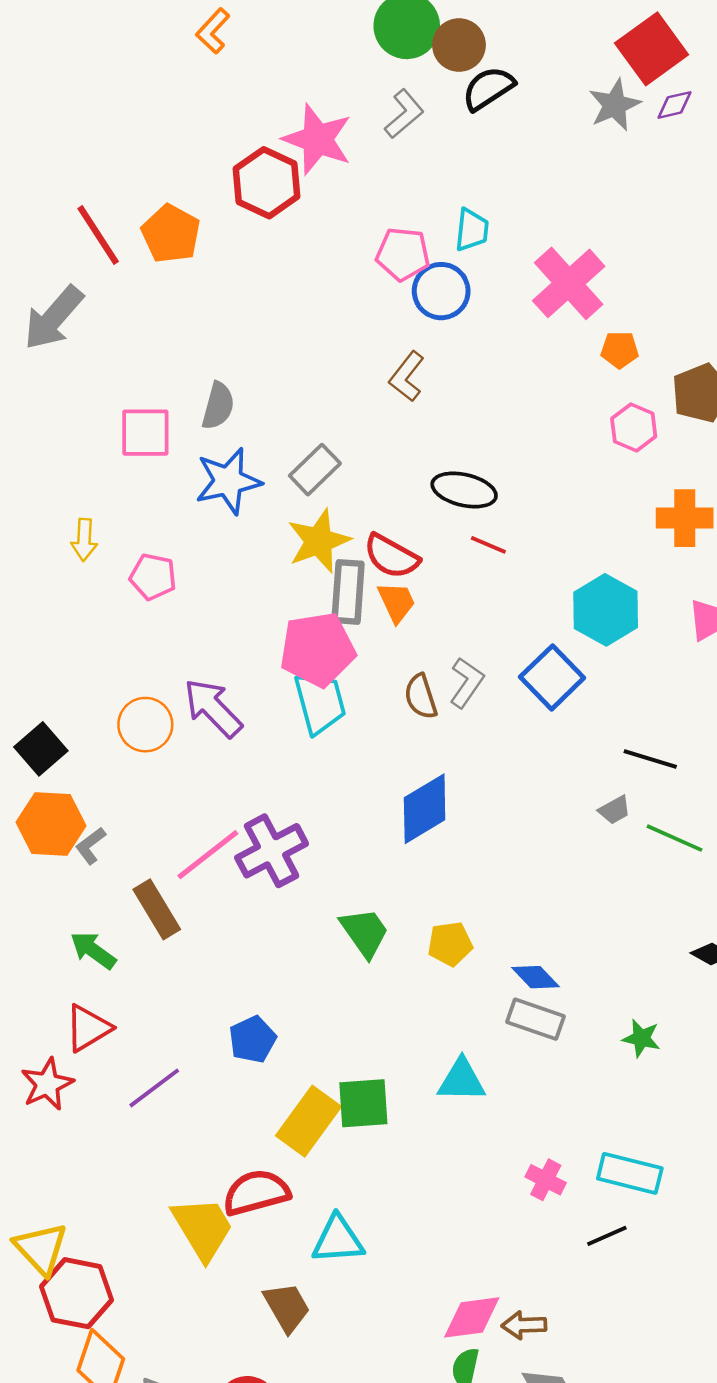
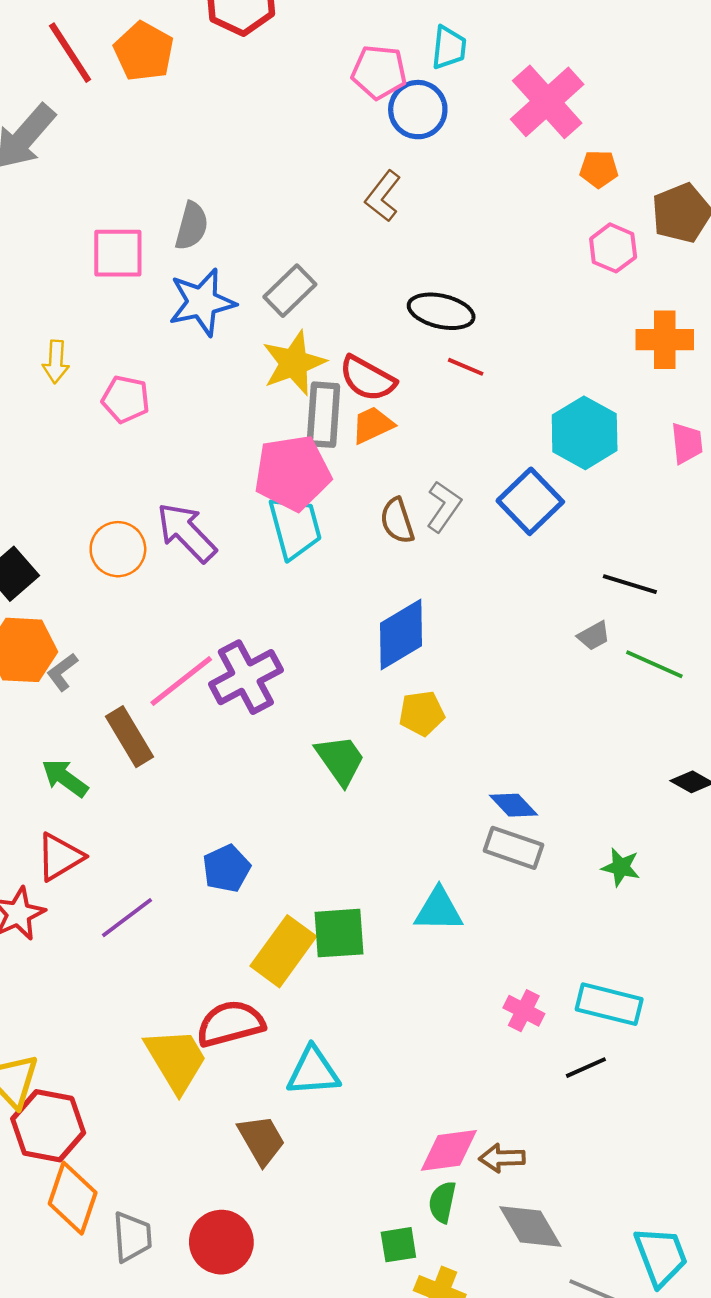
orange trapezoid: (397, 602) -> (373, 425), turned -90
yellow pentagon: (450, 944) -> (422, 713), moved

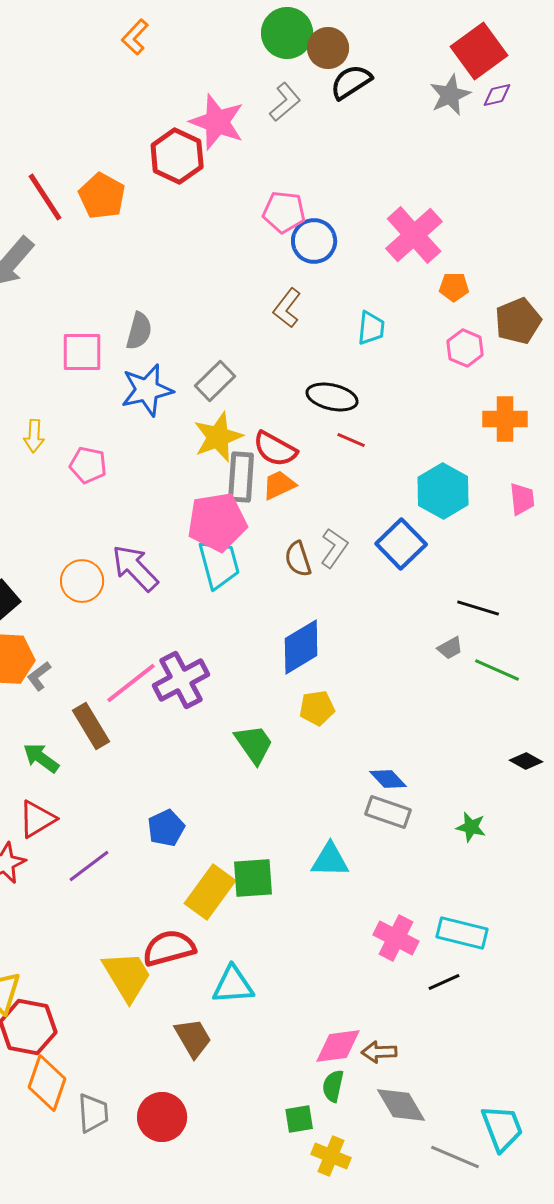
cyan trapezoid: (449, 48) -> (371, 328), moved
pink cross: (524, 1011) -> (396, 938), size x1.4

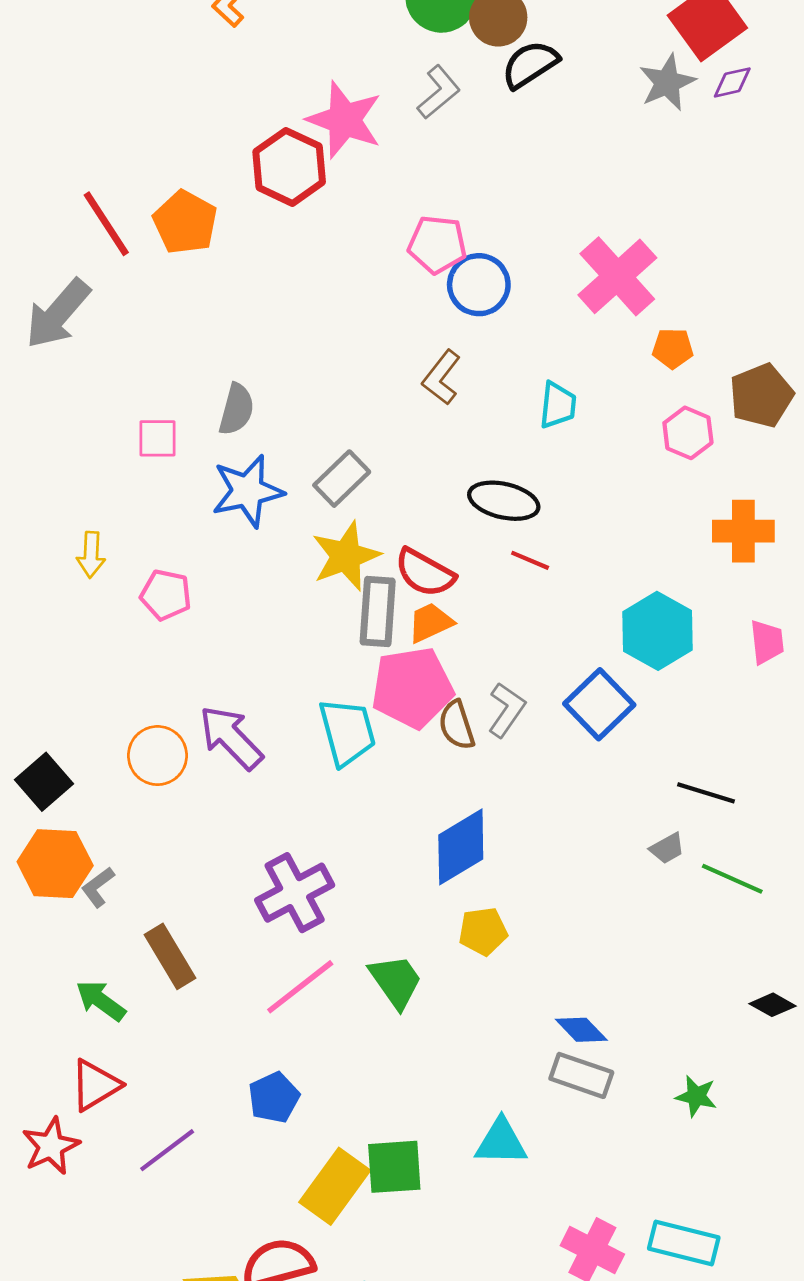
pink square: (82, 352) -> (158, 438), size x0.7
pink pentagon: (217, 522) -> (412, 688), moved
pink line: (131, 683) -> (300, 987), moved

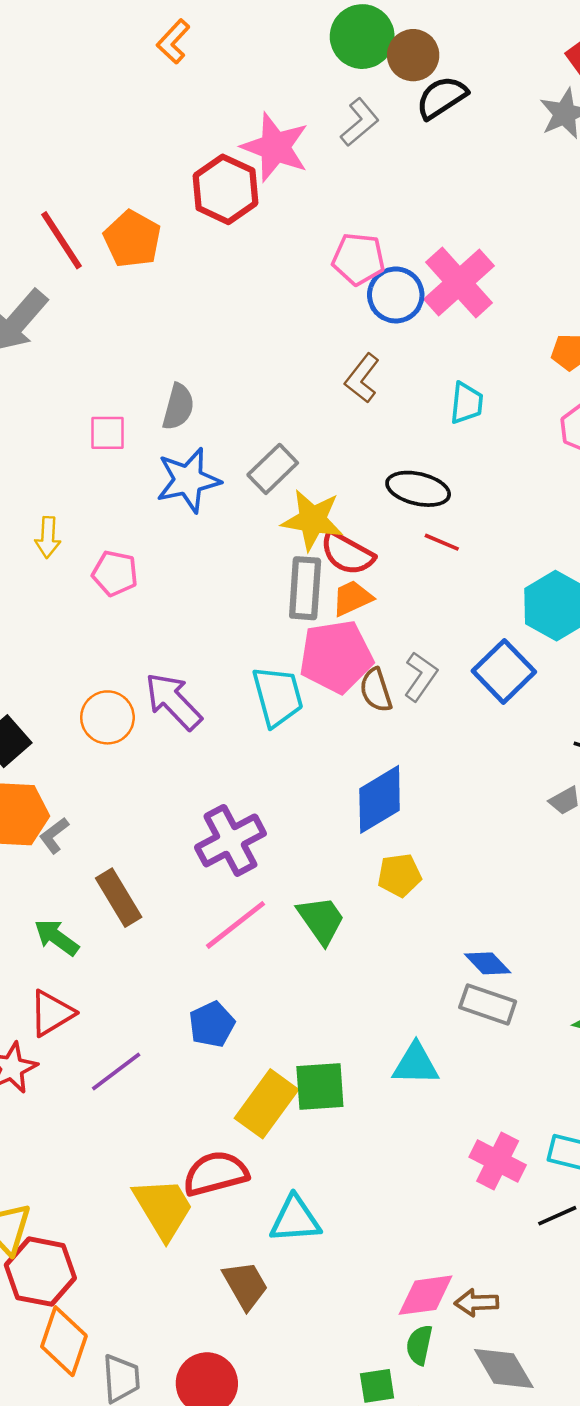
pink cross: (617, 276) -> (459, 283), moved
yellow star: (346, 556) -> (312, 520), moved, turned 30

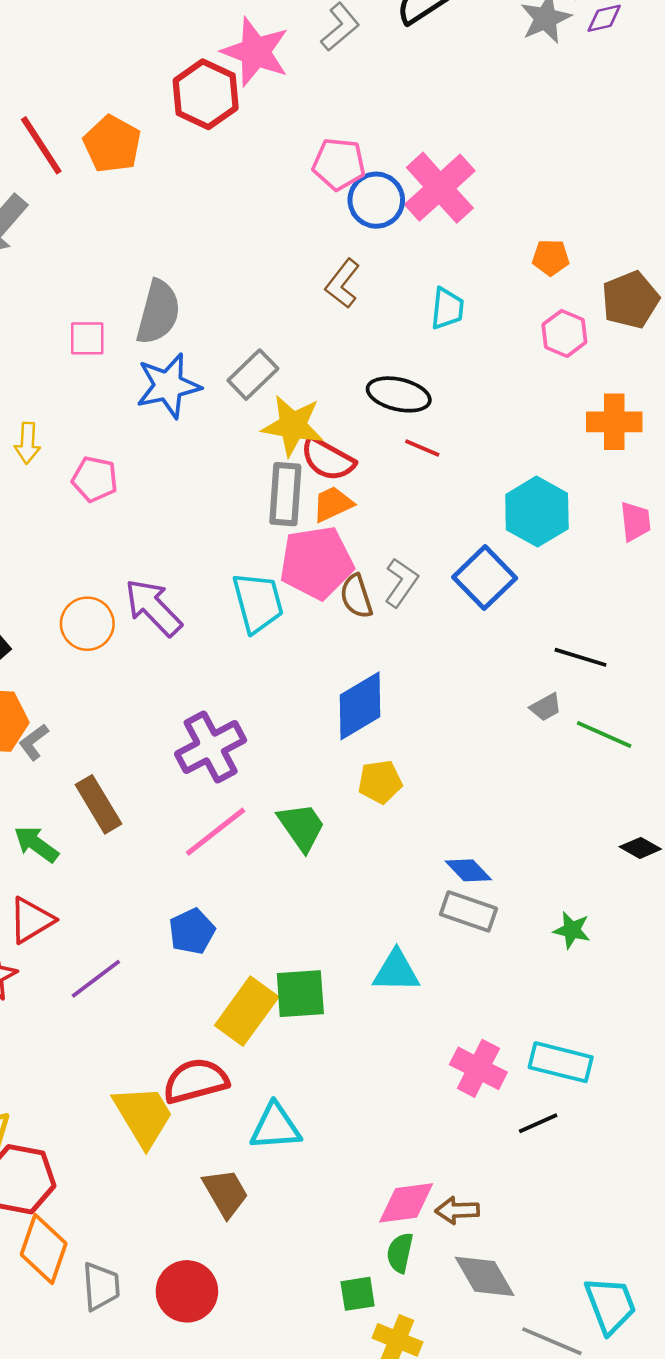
gray semicircle: (178, 407) -> (158, 312), size x1.4

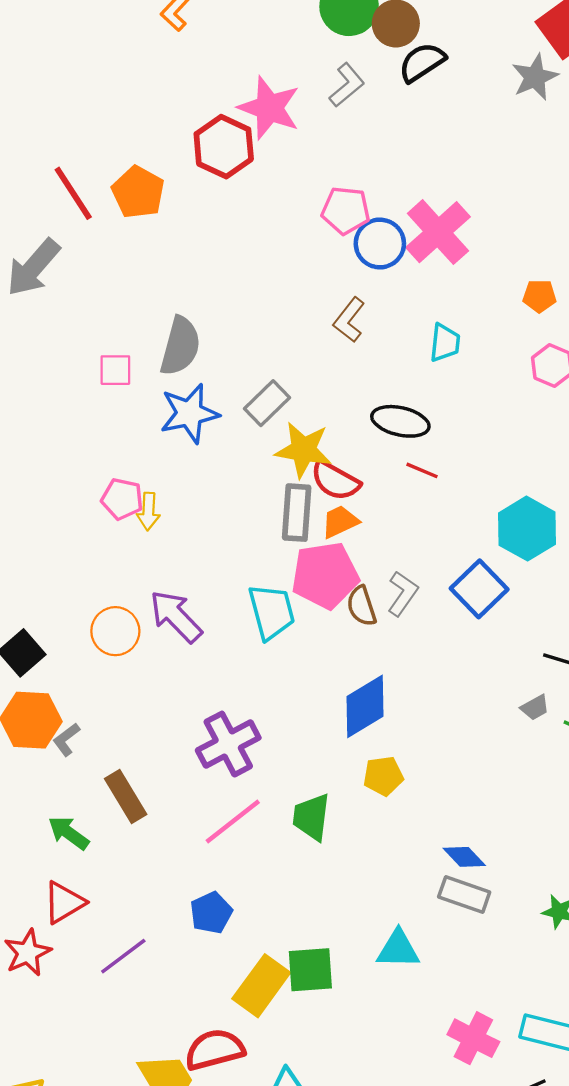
yellow arrow: (27, 443) -> (148, 511), moved
green trapezoid: (302, 827) -> (311, 817), turned -138

